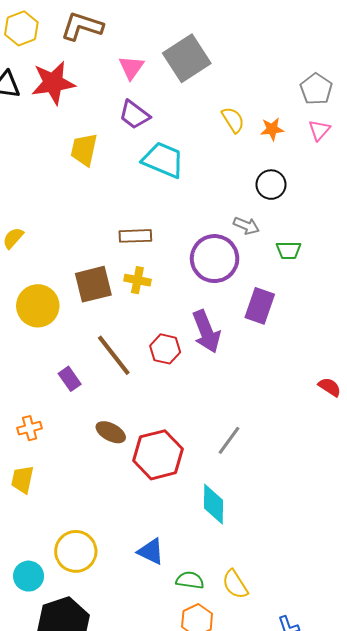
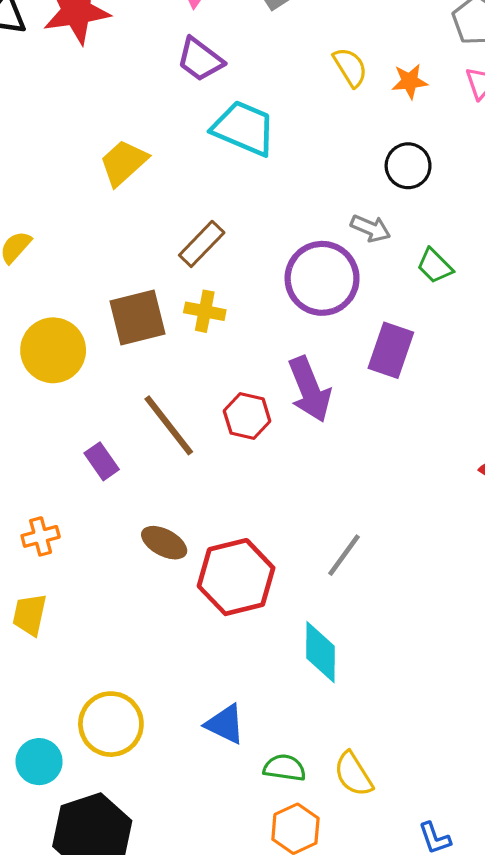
yellow trapezoid: (84, 150) -> (123, 163), moved, turned 36
brown rectangle: (135, 236) -> (202, 244), turned -44
green trapezoid: (289, 250) -> (435, 266), turned 45

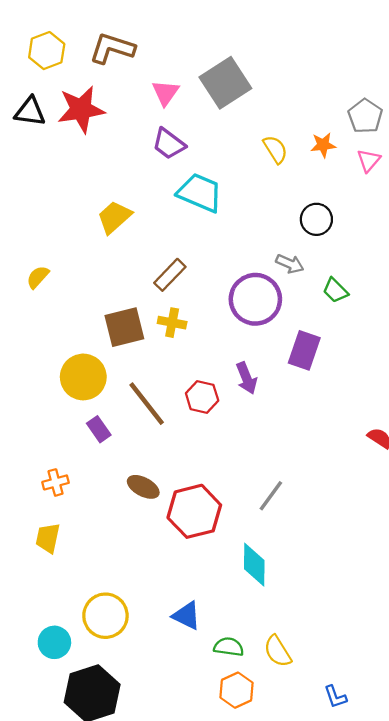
orange star: (410, 81) -> (323, 145), moved
yellow circle: (53, 350) -> (83, 377), moved
purple arrow: (310, 389) -> (246, 378), size x0.7

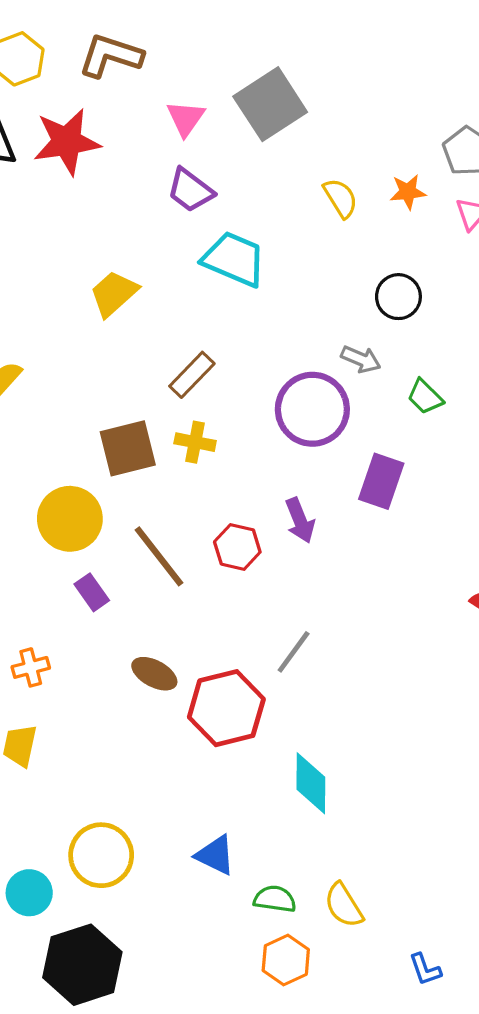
gray line: (271, 496) -> (294, 652), moved

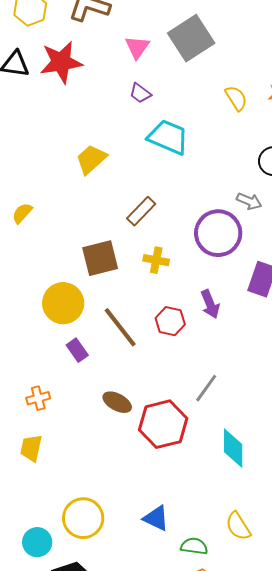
purple trapezoid: (190, 190) -> (140, 93), size x0.7
yellow cross: (195, 442) -> (156, 260), moved
cyan diamond: (311, 783) -> (233, 448), moved
yellow semicircle: (344, 905) -> (238, 526), moved

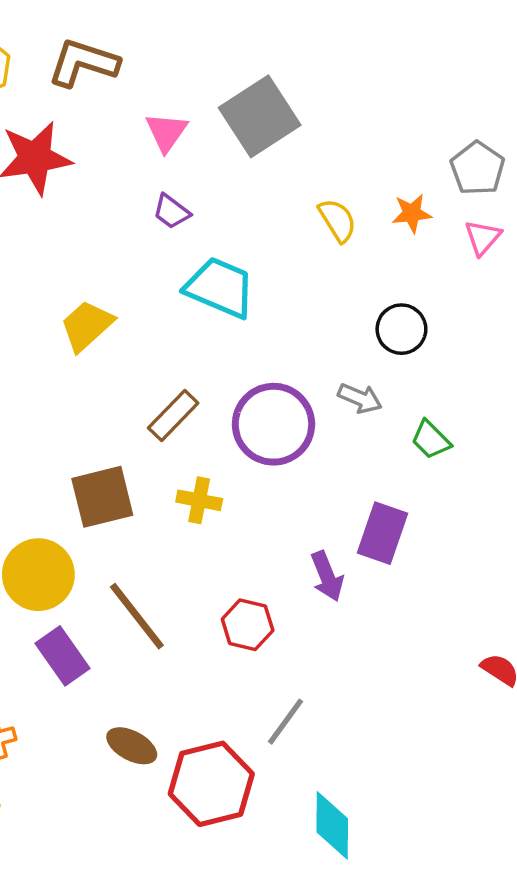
purple circle: (218, 233) -> (273, 424), moved
purple arrow: (210, 304) -> (327, 576), moved
red hexagon: (170, 321) -> (248, 625), moved
purple rectangle: (77, 350) -> (63, 656), size x1.4

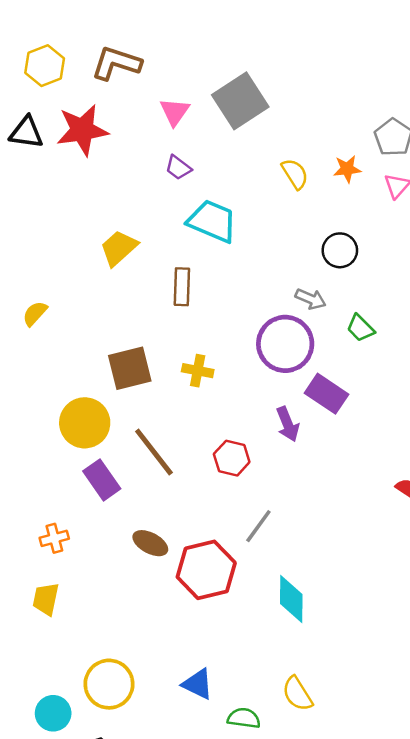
brown rectangle: (173, 416) -> (182, 287), moved, turned -42
purple circle: (273, 424) -> (285, 344), moved
purple rectangle: (382, 533) -> (326, 394), turned -75

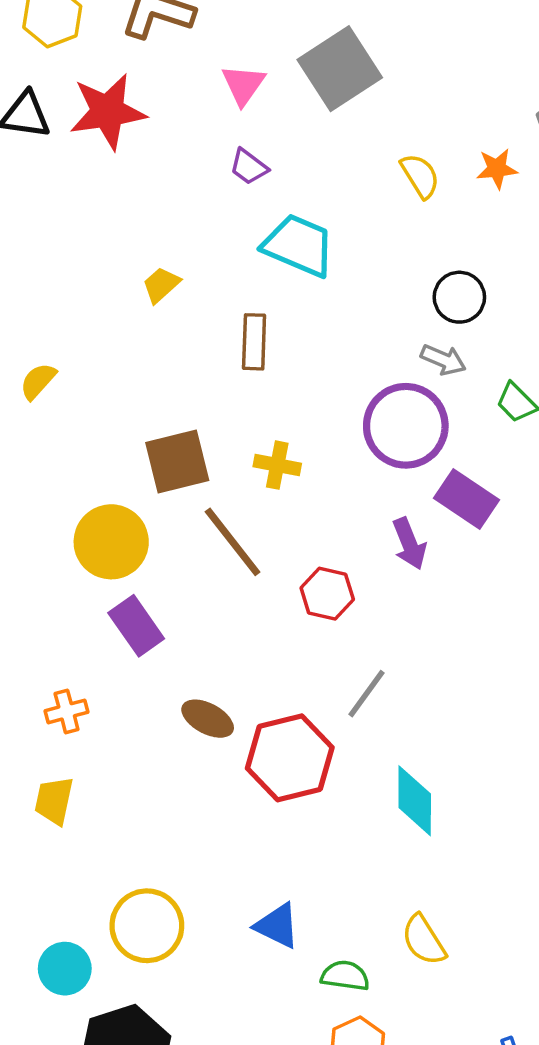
yellow trapezoid: (119, 248) -> (161, 285), size x0.7
black circle: (340, 250) -> (459, 297), moved
brown line: (154, 452) -> (233, 542), moved

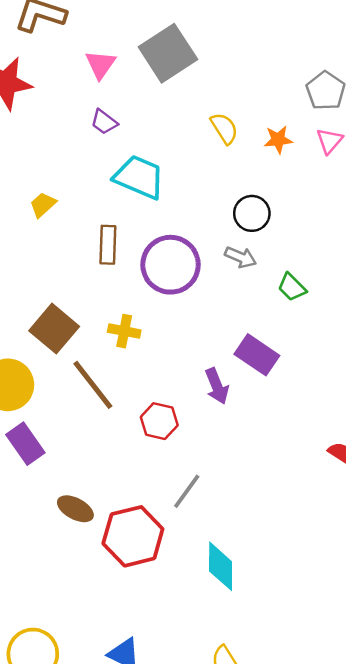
orange star: (497, 169) -> (278, 140), moved
purple circle: (406, 426) -> (170, 265), moved
brown square: (177, 461) -> (54, 329), turned -36

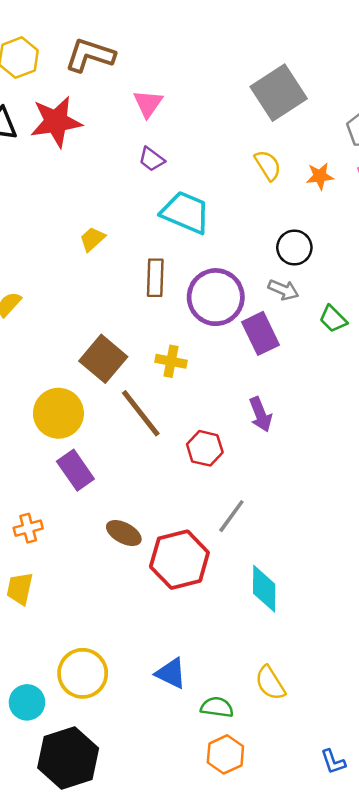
gray square: (168, 53) -> (279, 93), moved
purple rectangle: (257, 355) -> (260, 333), moved, turned 30

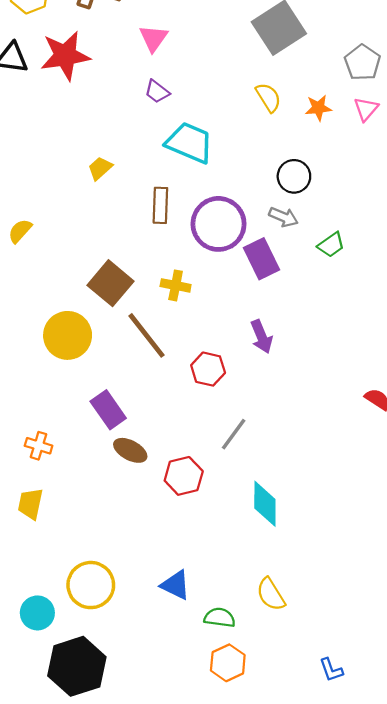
green trapezoid: (333, 319) -> (331, 245), turned -80
purple rectangle: (75, 470) -> (108, 410), moved
orange cross: (28, 528) -> (39, 446), turned 32
red hexagon: (179, 560) -> (184, 476), size x0.7

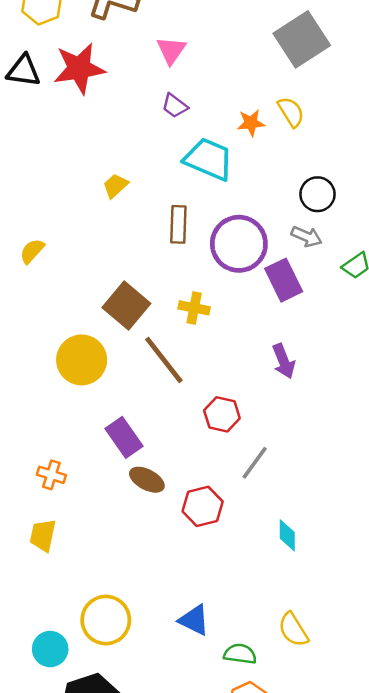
orange star: (318, 108) -> (251, 123), moved
red hexagon: (208, 369) -> (222, 414), moved
cyan diamond: (265, 504) -> (287, 535), size x0.7

